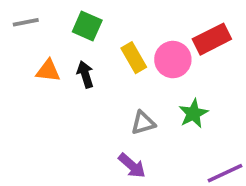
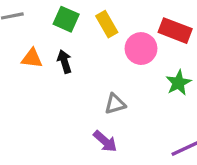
red rectangle: (212, 39) -> (175, 31), turned 48
yellow rectangle: (134, 58) -> (107, 24), moved
green star: (193, 114) -> (178, 83), moved

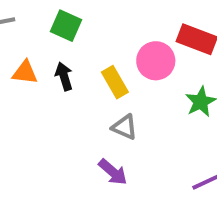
yellow rectangle: (107, 24) -> (115, 82), moved
gray triangle: (115, 104) -> (125, 127), turned 40

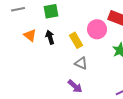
green square: (66, 26) -> (51, 11), turned -35
orange triangle: (25, 72) -> (30, 35), turned 32

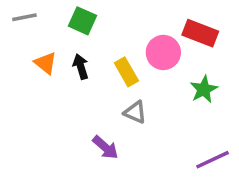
green square: (51, 11) -> (82, 21), turned 35
purple arrow: (75, 86) -> (105, 147), moved

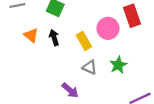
red rectangle: (200, 33) -> (132, 16), turned 50
green star: (204, 89) -> (118, 65), moved

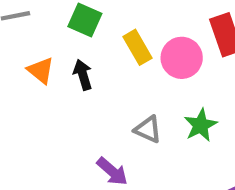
yellow rectangle: (84, 41) -> (137, 47), moved

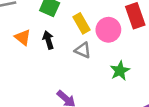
gray triangle: (148, 129) -> (83, 50), moved

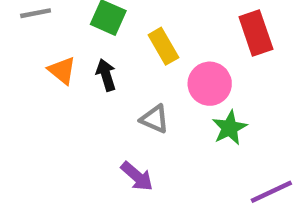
pink circle: (108, 30) -> (210, 84), moved
gray triangle: (83, 50) -> (155, 119), moved

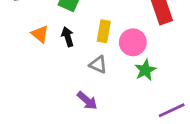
yellow rectangle: (163, 46) -> (104, 31), moved, turned 40

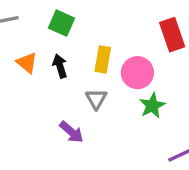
gray triangle: (98, 64) -> (96, 99), turned 36
purple arrow: (87, 101) -> (71, 132), moved

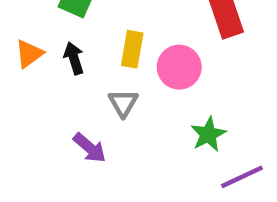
orange triangle: (27, 63) -> (29, 54), turned 45
green star: (152, 106) -> (208, 134), moved

